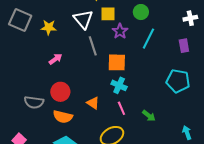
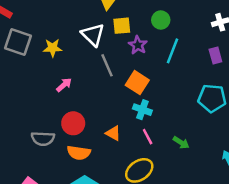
orange square: (117, 62) -> (137, 83), turned 36

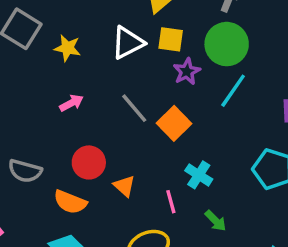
green circle: (161, 20) -> (227, 44), size x1.6
white triangle: (93, 35) -> (128, 43), turned 35
gray line: (107, 65) -> (134, 108), moved, turned -30
cyan cross: (142, 110) -> (199, 175), moved
red circle: (73, 123) -> (89, 162), moved

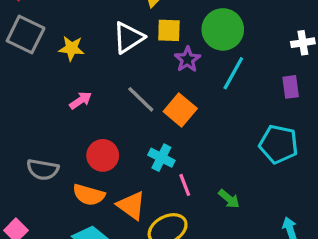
cyan cross: (199, 175) -> (161, 158), moved
orange triangle: (124, 186) -> (131, 205), moved, size x1.4

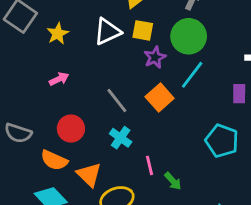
yellow star: (71, 48) -> (58, 34), turned 30
gray line: (141, 99) -> (117, 101), moved
orange square: (180, 110) -> (160, 98), moved
pink line: (185, 185) -> (150, 165), moved

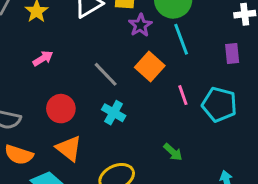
cyan line: (192, 75) -> (181, 39), turned -52
orange semicircle: (54, 160) -> (19, 155), moved
pink line: (150, 165) -> (183, 95), moved
orange triangle: (89, 175) -> (69, 148), moved

